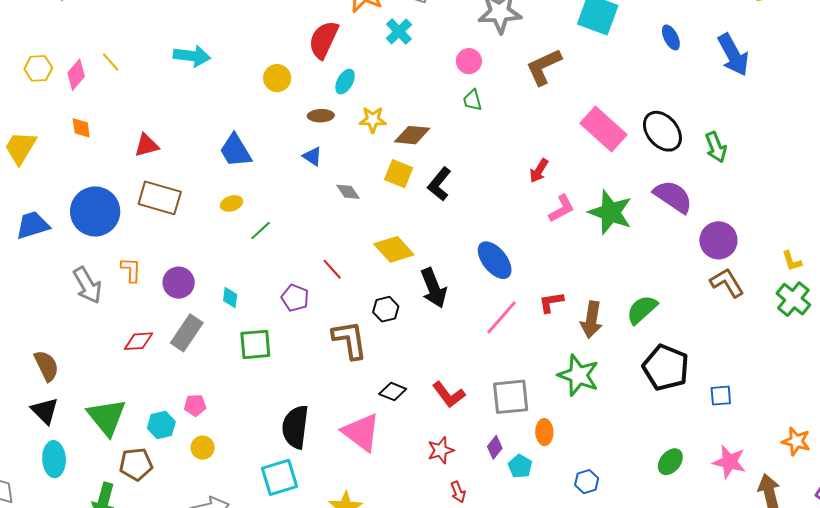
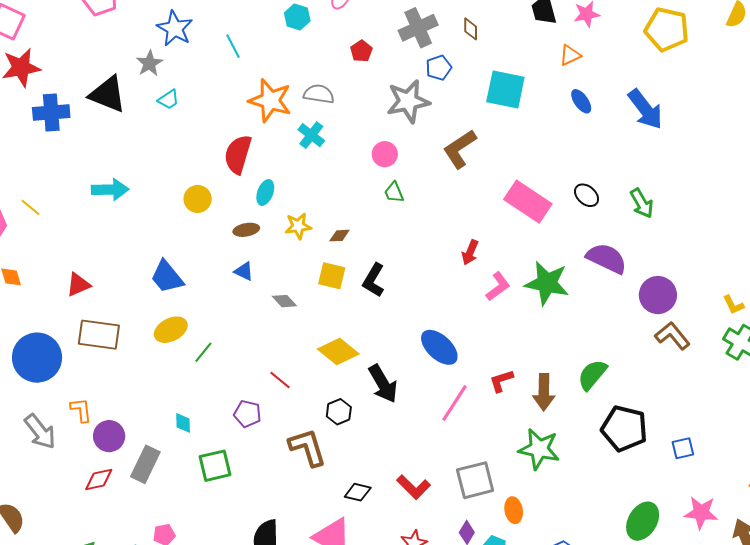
black ellipse: (662, 131) -> (587, 195), size x0.6
brown diamond: (412, 135) -> (339, 236), size x0.6
yellow ellipse: (232, 203) -> (171, 330), size x1.5
purple circle: (179, 283) -> (109, 436), moved
green ellipse: (670, 462) -> (643, 521), size x1.4

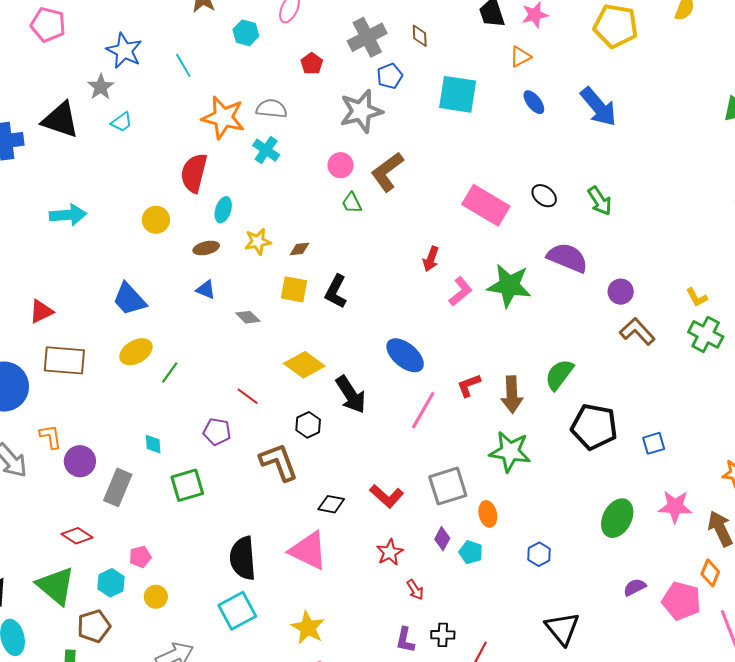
brown L-shape: (460, 149) -> (387, 172), moved
purple circle: (658, 295) -> (621, 292), size x0.7
red diamond: (99, 480) -> (77, 536), moved, turned 48

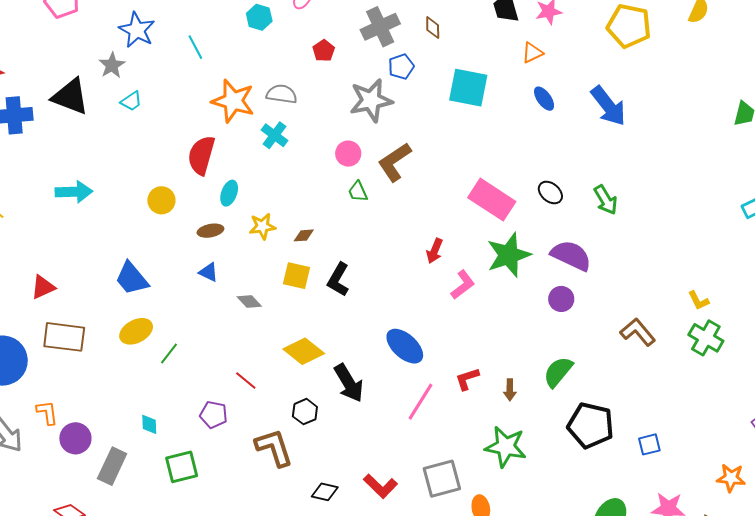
green star: (509, 286) -> (509, 255), moved, turned -30
purple circle: (621, 292) -> (561, 299), moved
brown arrow: (512, 395) -> (510, 390), size x0.6

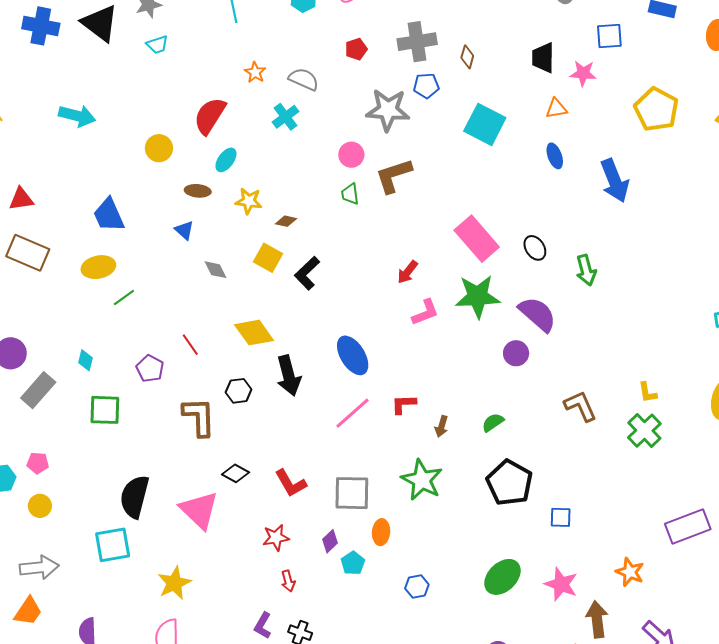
orange star: (233, 101) -> (255, 72), size x0.5
green semicircle: (558, 372) -> (493, 422), size x0.7

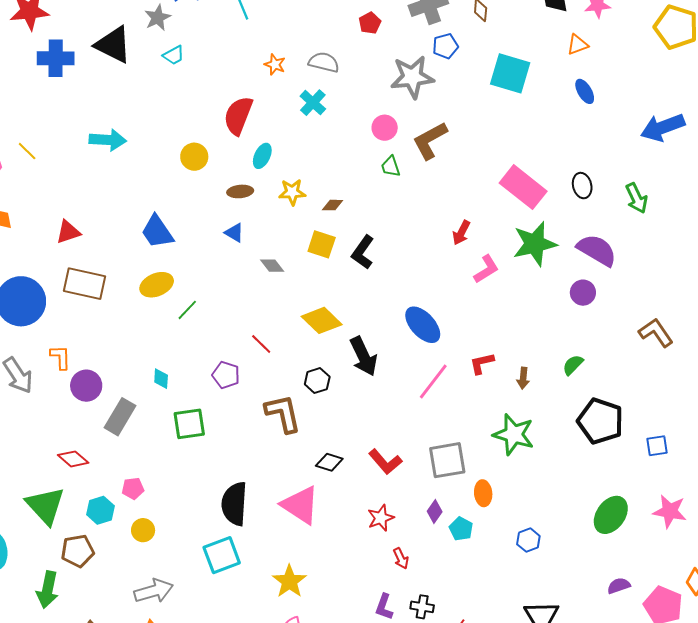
blue arrow: (615, 181) -> (663, 127), moved, turned 102
black ellipse: (535, 248) -> (582, 186), turned 30

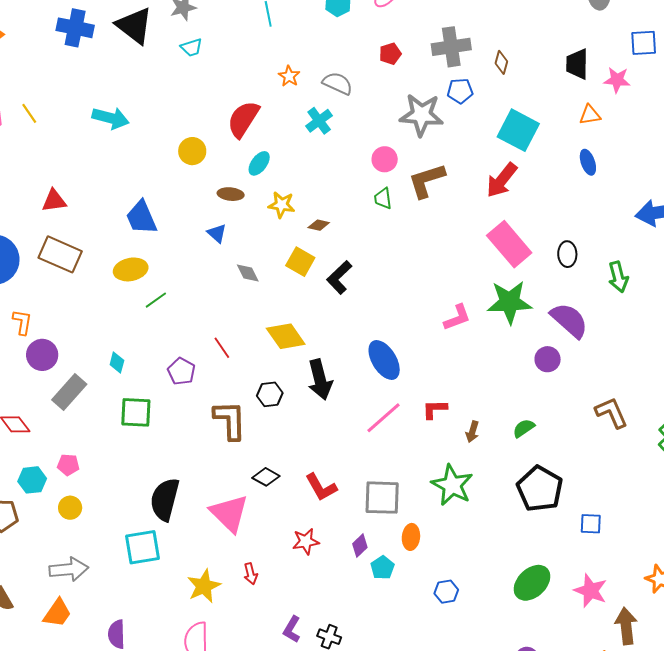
red arrow: (461, 233) -> (502, 180), moved, size x1.5
red arrow: (401, 558) -> (251, 574), moved

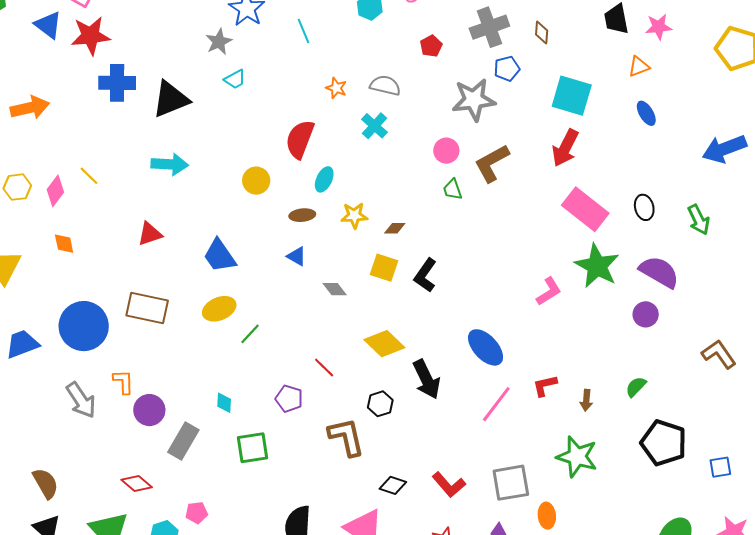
black triangle: (134, 26) -> (171, 99), moved, turned -48
red triangle: (54, 201) -> (150, 234), moved
green star: (509, 302) -> (597, 266), turned -30

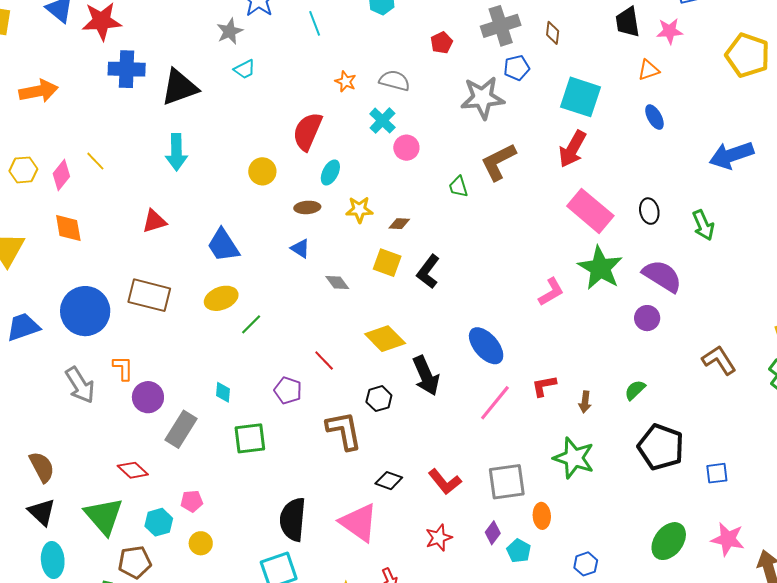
pink circle: (446, 151) -> (406, 148), moved
cyan arrow: (170, 164) -> (176, 152), turned 84
orange diamond: (64, 244) -> (68, 228), size x1.4

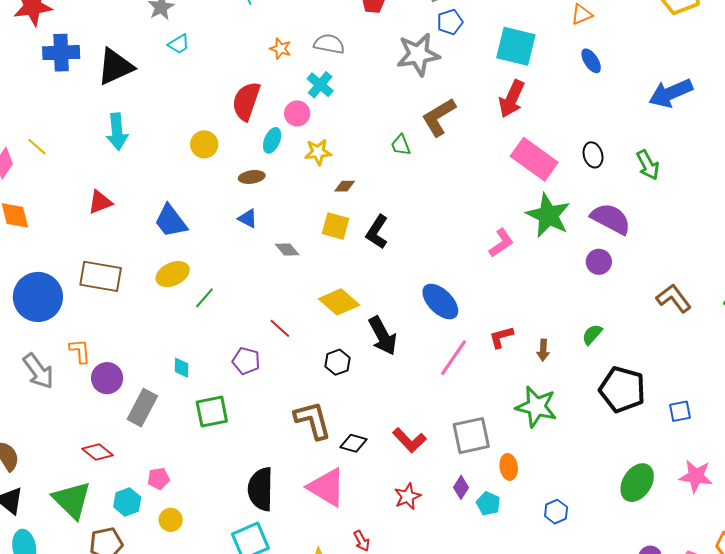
pink circle: (406, 148) -> (297, 113), moved
yellow star: (359, 210) -> (318, 152), moved
brown L-shape: (344, 431) -> (313, 420), moved

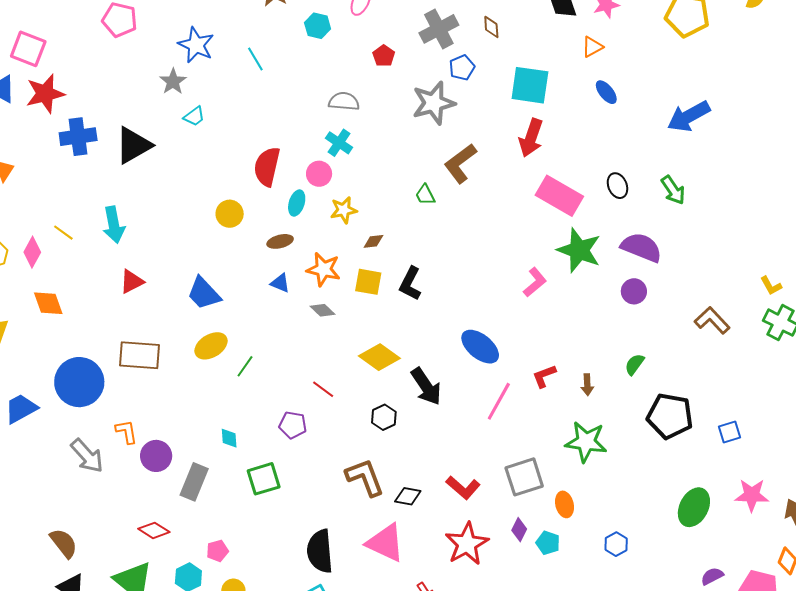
orange star: (280, 49) -> (324, 269), moved, size x1.6
cyan arrow: (117, 132) -> (114, 225), moved
red star: (408, 496) -> (467, 544), size x1.6

